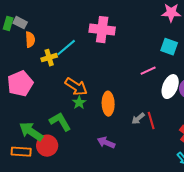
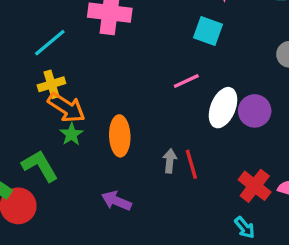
cyan square: (169, 47) -> (208, 31), moved
yellow cross: (49, 58) -> (51, 84), moved
gray arrow: (138, 119) -> (170, 161), turned 136

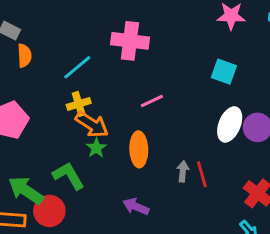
cyan square: (208, 31) -> (224, 72), moved
pink line: (186, 81) -> (152, 101), moved

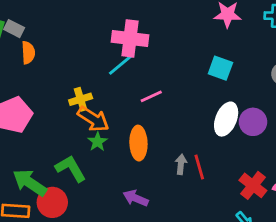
cyan line: (77, 67) -> (122, 64), moved

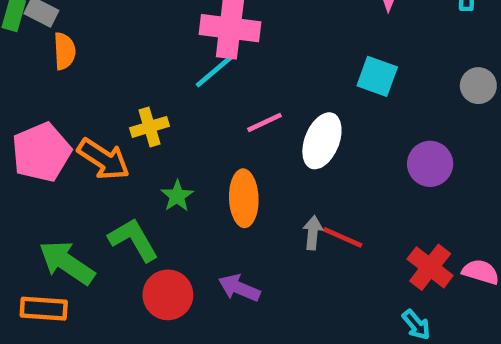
orange arrow: (93, 119) -> (104, 159), moved
white ellipse: (226, 119) -> (322, 141), moved
red line: (199, 167) -> (343, 237), turned -50
red circle: (52, 202) -> (168, 295), moved

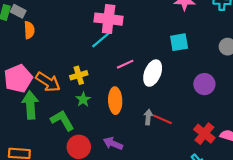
cyan square: (377, 76) -> (179, 42), turned -30
yellow cross: (150, 127) -> (79, 75), moved
green arrow: (67, 263) -> (30, 105), moved, turned 52

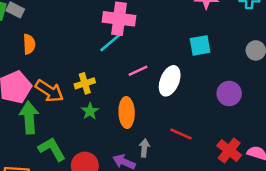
orange semicircle: (29, 30) -> (29, 44), moved
gray arrow: (148, 117) -> (144, 148), moved
green L-shape: (62, 120) -> (52, 149), moved

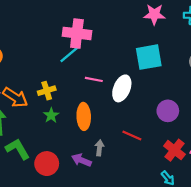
cyan square: (200, 45) -> (149, 57), size x1.4
pink line: (138, 71) -> (94, 79), turned 36
purple circle: (229, 93) -> (168, 111), moved

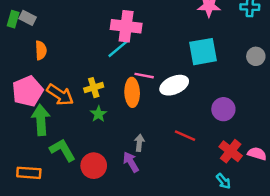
white ellipse: (122, 88) -> (174, 85), turned 45
orange ellipse: (84, 116) -> (132, 92), moved
gray arrow: (99, 148) -> (139, 143), moved
purple arrow: (81, 160) -> (131, 162), turned 36

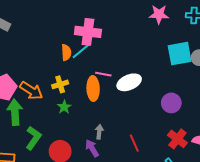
orange semicircle: (41, 50) -> (66, 52), moved
cyan square: (203, 52) -> (180, 54), moved
red line: (185, 136) -> (134, 143), moved, turned 42
green L-shape: (62, 150) -> (33, 138), turned 65

